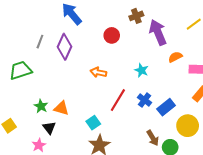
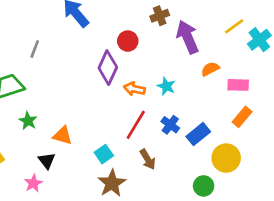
purple diamond: (65, 47) -> (108, 68), moved
orange arrow: (98, 72) -> (134, 89), moved
green star: (41, 106) -> (28, 121), moved
brown arrow: (153, 138) -> (148, 159), moved

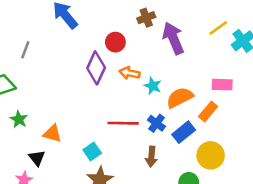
orange semicircle: (210, 69) -> (180, 97), moved, size x1.5
orange arrow: (134, 89) -> (130, 73), moved
orange rectangle: (242, 117) -> (208, 112), moved
red line: (136, 125) -> (123, 123), turned 60
brown arrow: (148, 159) -> (151, 157), moved, turned 36

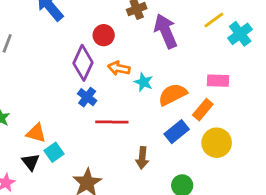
blue cross: (157, 123) -> (87, 97), moved
cyan square: (92, 152) -> (54, 152), moved
yellow circle: (211, 155) -> (217, 143), moved
black triangle: (37, 158) -> (31, 162), moved

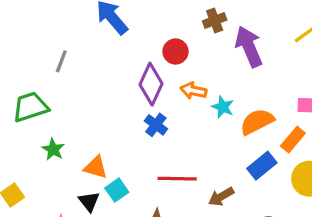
red line: (112, 122) -> (177, 179), moved
brown arrow: (142, 158) -> (221, 197), turned 55

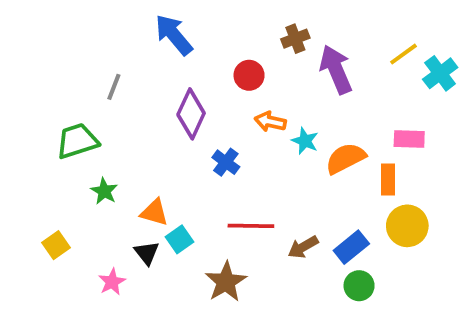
purple diamond: (151, 84) -> (191, 114), moved
orange rectangle: (293, 140) -> (388, 180), turned -40
blue rectangle: (262, 166) -> (351, 247), moved

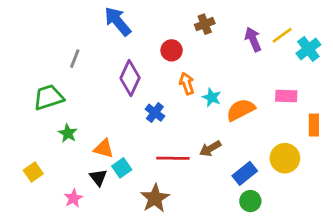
purple arrow: (336, 69) -> (253, 39), moved, size x0.7
orange arrow: (270, 122) -> (187, 84), turned 60
orange rectangle: (388, 180) -> (314, 125), moved
brown arrow: (303, 247) -> (210, 149), moved

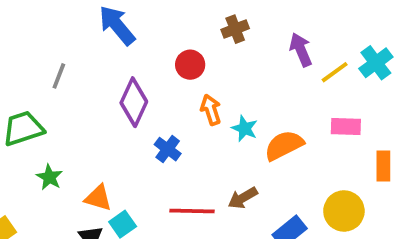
yellow line: (282, 35) -> (335, 72), moved

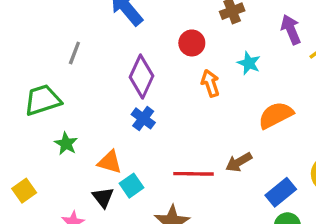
cyan star: (245, 128) -> (249, 63), moved
blue cross: (168, 149) -> (143, 118), moved

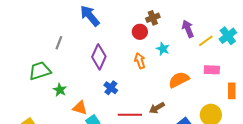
red circle: (192, 43) -> (140, 32), moved
blue cross: (143, 118) -> (111, 88), moved
green star: (66, 144) -> (60, 90), moved

